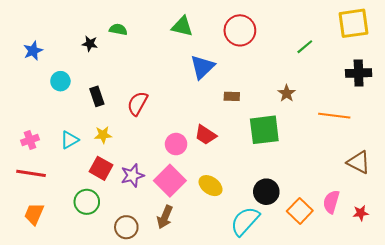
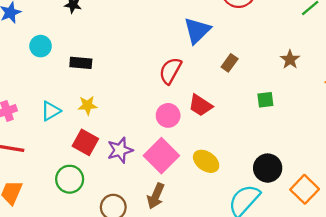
black rectangle: (97, 96) -> (81, 63), turned -66
brown rectangle: (232, 96) -> (230, 63), turned -56
red semicircle: (137, 103) -> (170, 71), moved
green square: (264, 130) -> (265, 100), size x0.5

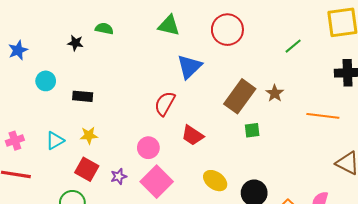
brown rectangle: (230, 63) -> (240, 96), moved, size x2.0
pink circle: (168, 115) -> (148, 148), moved
purple star: (120, 150) -> (119, 176), size x0.7
yellow ellipse: (206, 161) -> (215, 181), moved

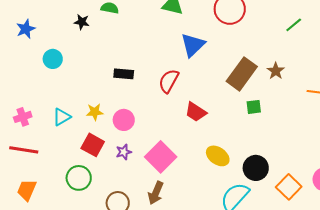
black rectangle: (83, 96) -> (124, 74), moved
pink circle: (148, 148) -> (124, 120), moved

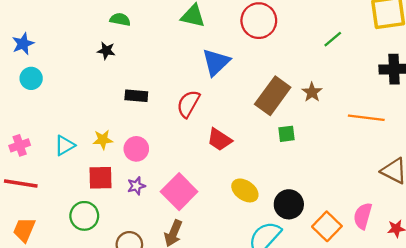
black star: (82, 22) -> (106, 51), moved
cyan circle: (53, 59) -> (31, 78), moved
red square: (93, 145) -> (100, 178), turned -30

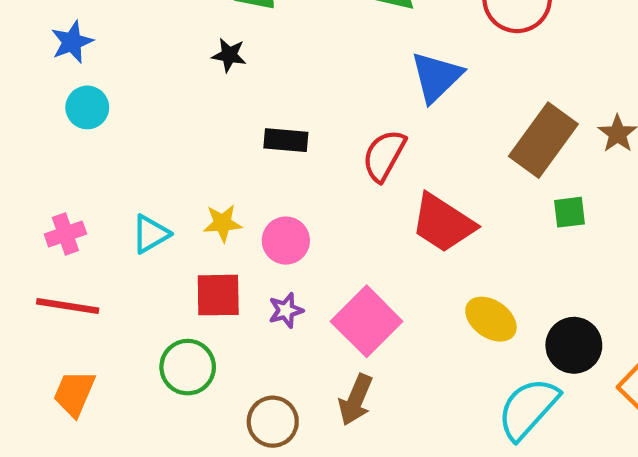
red trapezoid: (219, 140) -> (443, 223), size x1.4

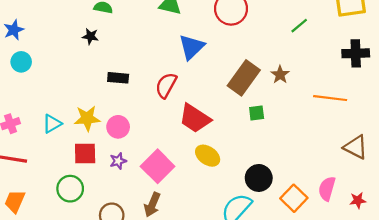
yellow star: (223, 223) -> (87, 118), size x1.4
yellow ellipse: (491, 319) -> (208, 156), moved

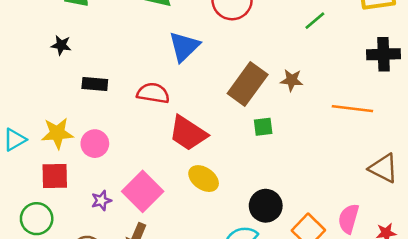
black star: (90, 36) -> (61, 45), moved
brown star: (280, 75) -> (292, 80), turned -30
red semicircle: (166, 85) -> (153, 93), turned 70
purple star: (118, 161) -> (101, 201), moved

